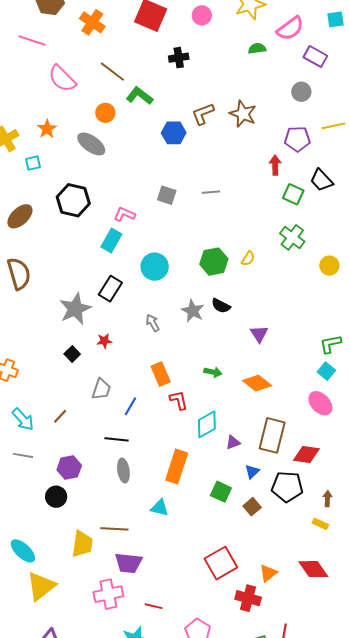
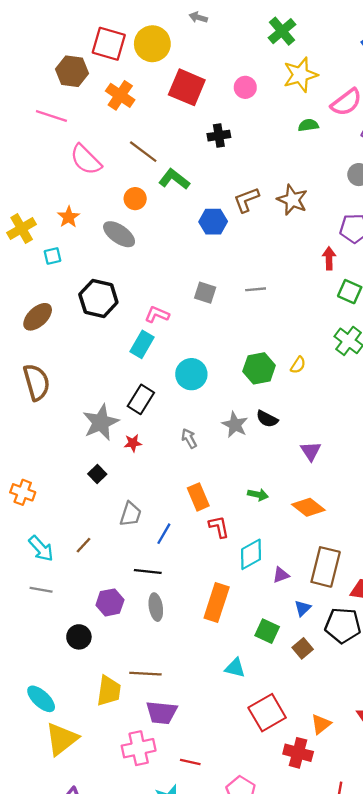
red star: (104, 341) -> (133, 443), moved
purple hexagon: (69, 468) -> (110, 602), moved
cyan triangle: (160, 508) -> (235, 668), moved

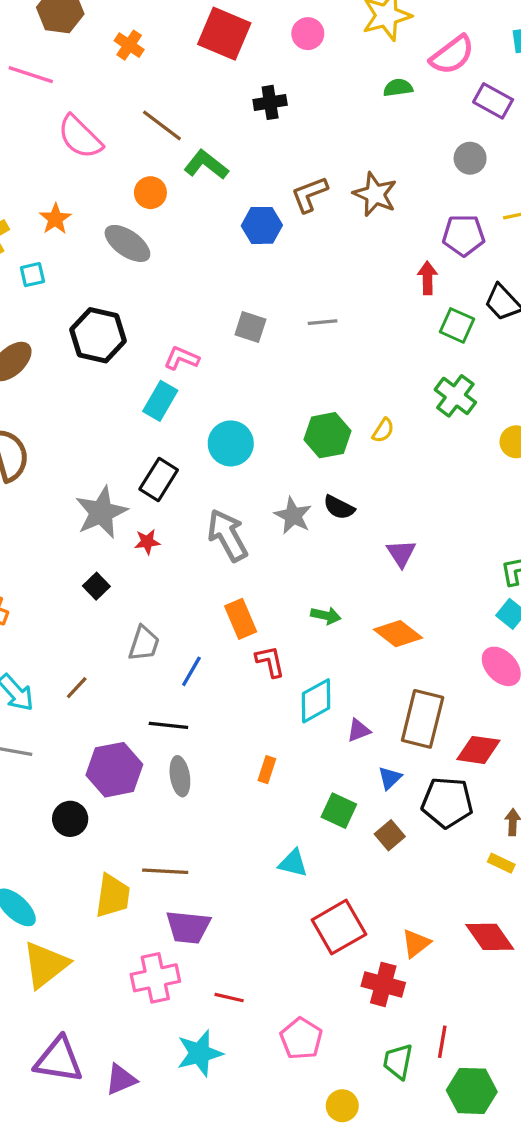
orange cross: (120, 95) -> (129, 45), size x0.7
gray arrow: (189, 438) -> (227, 535), size x1.8
purple hexagon: (110, 602) -> (114, 770), size x1.4
orange rectangle: (217, 602) -> (267, 770), size x0.5

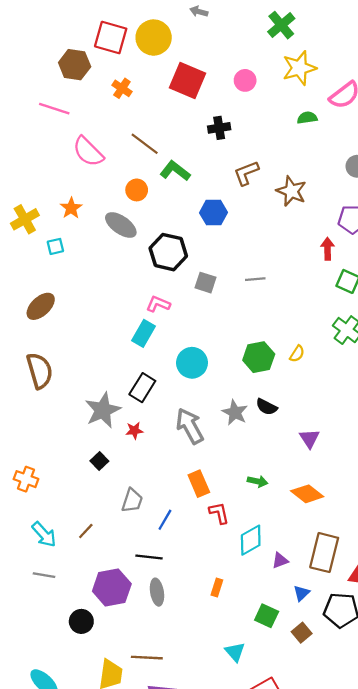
brown L-shape: (309, 194) -> (246, 173), moved
black hexagon: (98, 335) -> (168, 252), moved
cyan triangle: (293, 863) -> (235, 652), turned 35

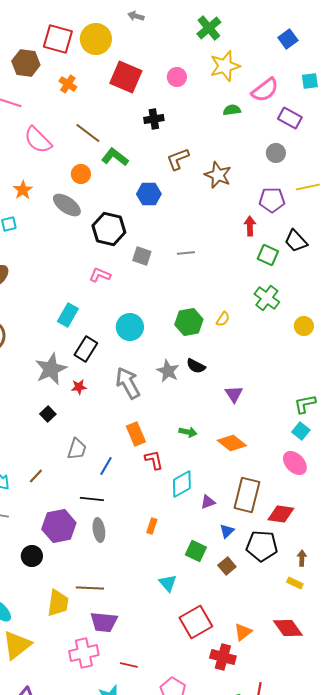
cyan rectangle: (143, 333) -> (68, 315), moved

